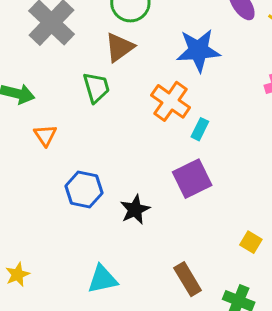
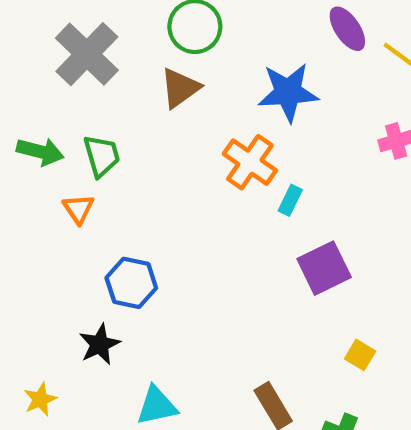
green trapezoid: (96, 87) -> (102, 156), moved
purple square: (192, 179) -> (324, 268), moved
black star: (135, 210) -> (100, 344), moved

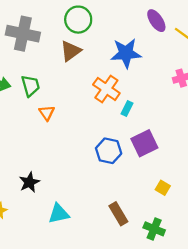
gray cross: (87, 54) -> (23, 34), turned -32
orange triangle: (78, 209) -> (47, 113), moved
blue hexagon: (131, 283) -> (109, 151), moved

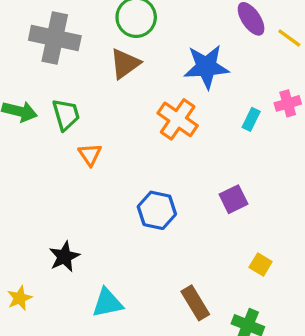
cyan rectangle: (127, 108) -> (251, 119), moved
purple square: (144, 143) -> (233, 199), size x0.7
blue hexagon: (109, 151) -> (157, 210), moved

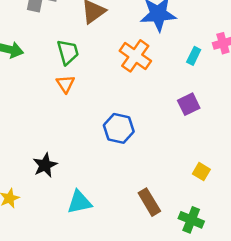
green trapezoid: (66, 115) -> (68, 52), moved
purple square: (233, 199) -> (189, 104), moved

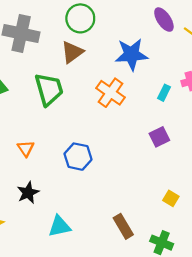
green trapezoid: (68, 52) -> (49, 89), size x1.4
orange triangle: (65, 84) -> (26, 148), moved
blue hexagon: (119, 128) -> (78, 157), moved

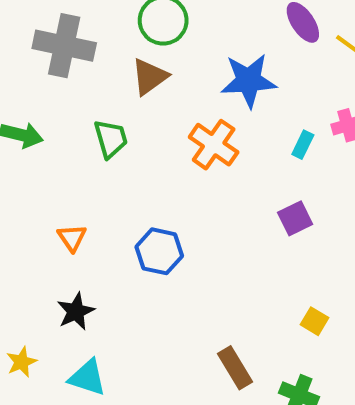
green trapezoid: (49, 89) -> (111, 139), size x0.7
cyan triangle: (59, 226) -> (87, 377), moved, turned 30

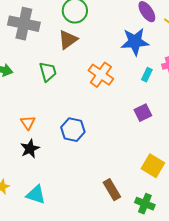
blue star: (249, 81) -> (135, 42), moved
black star: (76, 311) -> (30, 149), moved
yellow square: (314, 321) -> (153, 166), size x1.6

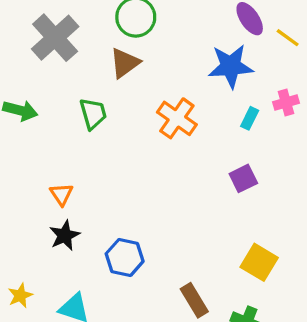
gray cross: (24, 24) -> (55, 38), turned 36
blue hexagon: (73, 130) -> (125, 258), moved

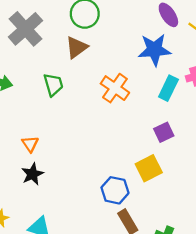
cyan rectangle: (250, 118) -> (168, 88), size x1.5
blue hexagon: (125, 258) -> (115, 190), moved
yellow square: (259, 262) -> (149, 168), moved, turned 32

